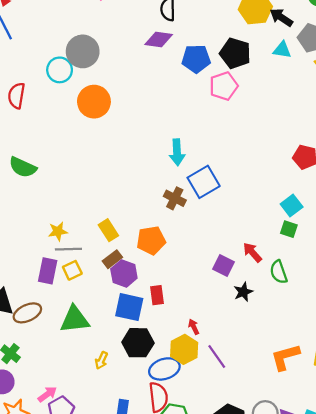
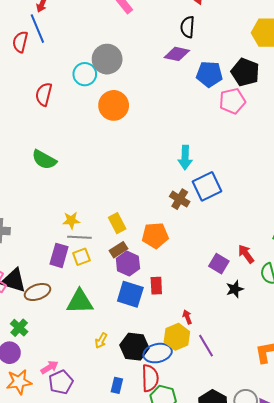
black hexagon: (138, 343) -> (134, 347), moved

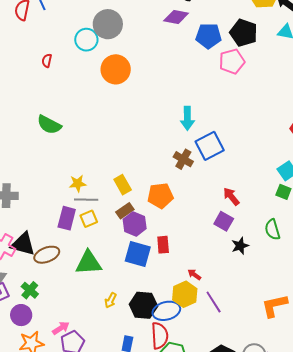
red semicircle: (44, 94) -> (47, 61), size x0.6
red arrow: (246, 254) -> (231, 196), moved
red arrow: (187, 317) -> (194, 275), turned -32

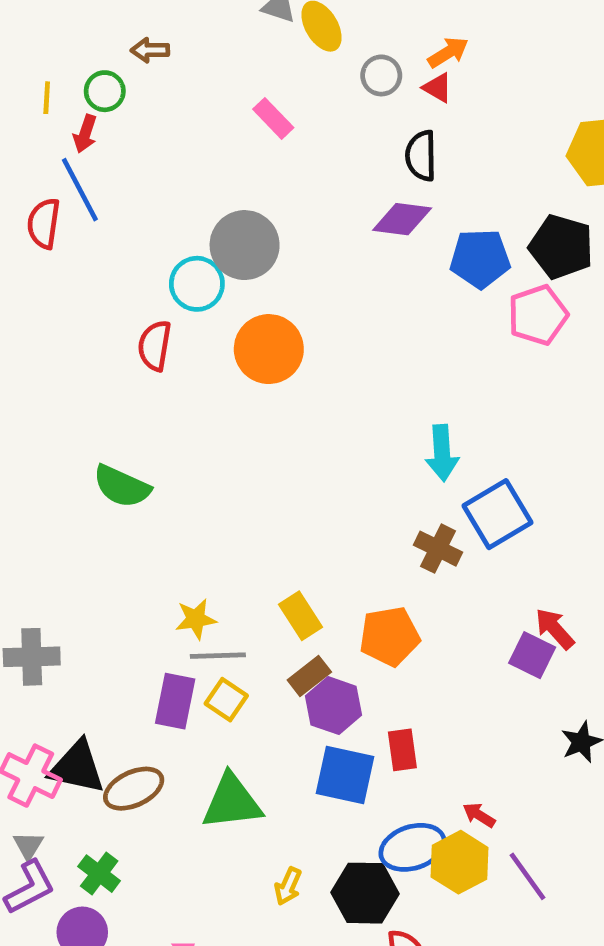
red semicircle: (47, 61) -> (155, 346), moved, size x1.5
yellow square: (89, 219) -> (226, 700), turned -30
purple square: (224, 221) -> (532, 655), moved
blue ellipse: (166, 311) -> (412, 847), moved

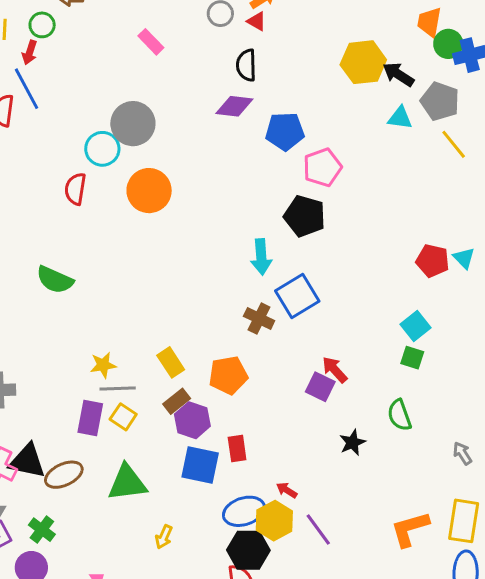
black pentagon: (561, 247) -> (305, 216), moved
black hexagon: (365, 893) -> (248, 550), moved

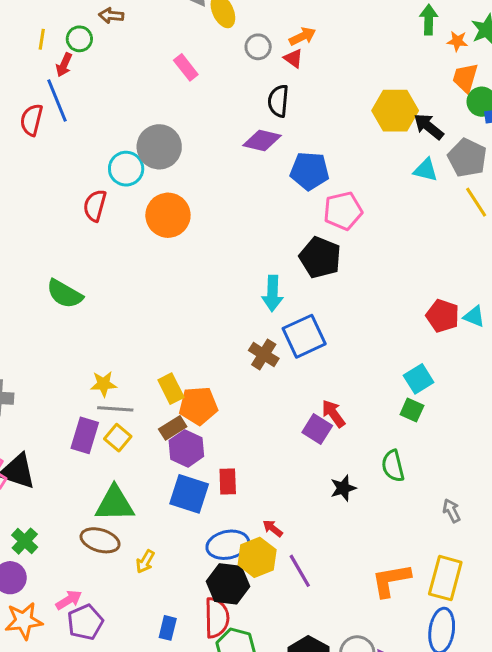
cyan triangle: (464, 258) -> (474, 316), turned -30
orange pentagon: (228, 375) -> (198, 406), moved
brown ellipse: (64, 475) -> (100, 540), moved, turned 36

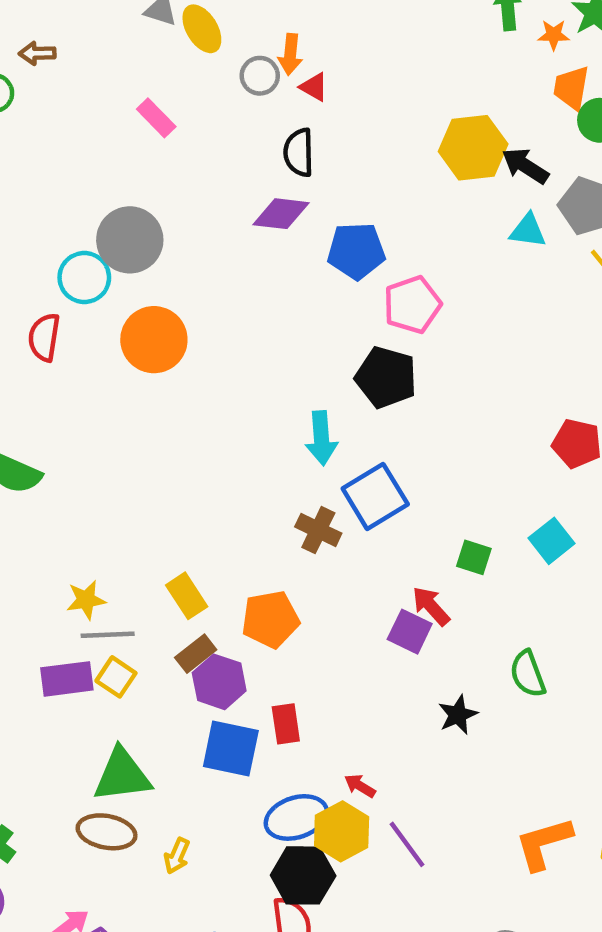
orange arrow: (302, 36) -> (290, 54), moved, turned 128
orange pentagon: (198, 406) -> (270, 619), moved
green square: (412, 410) -> (474, 557), moved
purple rectangle: (85, 435) -> (67, 679), turned 72

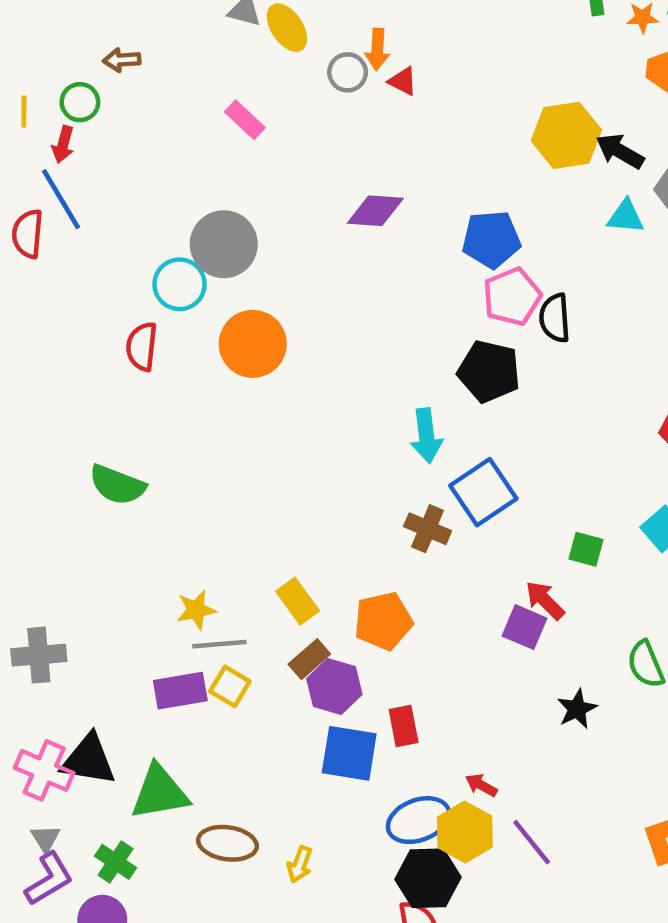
black semicircle: (299, 152) -> (555, 318), moved
blue pentagon: (356, 251) -> (491, 239), moved
green triangle: (122, 775) -> (160, 792), moved

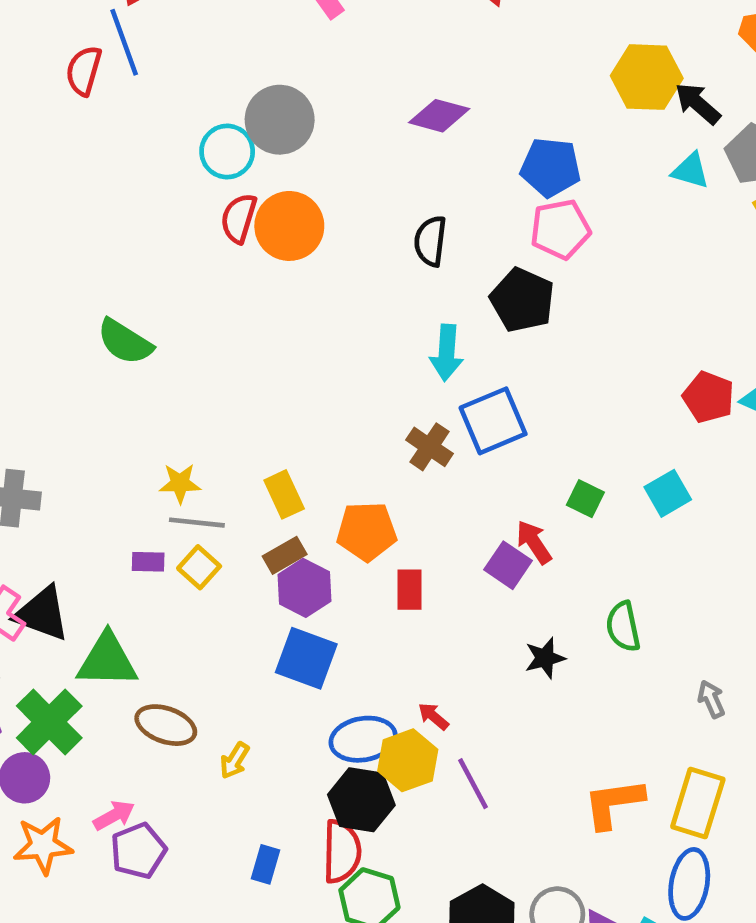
black semicircle: (555, 318) -> (430, 241), moved
red semicircle: (142, 347) -> (239, 218), moved
purple rectangle: (180, 691) -> (148, 562), size x0.6
red rectangle: (404, 726) -> (410, 590), moved
green cross: (116, 862) -> (49, 722), size x1.6

